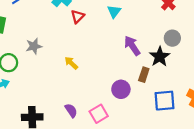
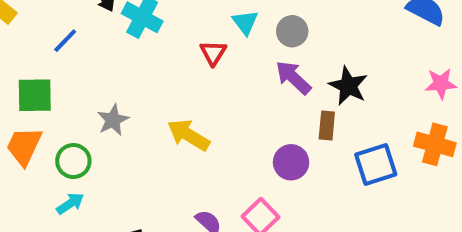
red triangle: (78, 16) -> (213, 53), moved
gray circle: (172, 38) -> (292, 31), moved
yellow arrow: (71, 63) -> (188, 135), size x1.5

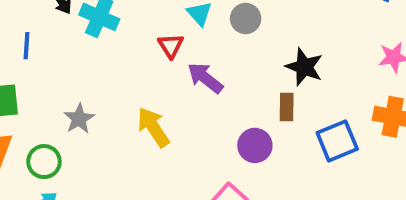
blue line: (65, 41) -> (26, 46), turned -36
purple arrow: (293, 78) -> (205, 78), moved
yellow arrow: (188, 135) -> (153, 127), turned 30

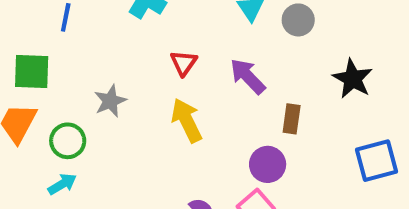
red triangle: (171, 46) -> (184, 63), moved
brown rectangle: (287, 107) -> (292, 119), moved
purple circle: (255, 145) -> (268, 164), moved

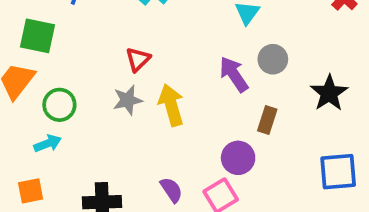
gray circle: (298, 20) -> (273, 59), moved
red triangle: (184, 63) -> (138, 59), moved
gray star: (110, 101) -> (128, 100), moved

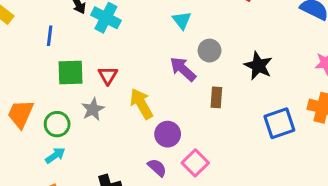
green square: (37, 36) -> (71, 73), moved
gray star: (128, 100) -> (93, 109), moved
purple circle: (238, 158) -> (168, 134), moved

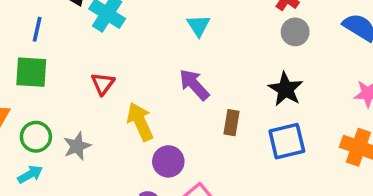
gray circle: (210, 51) -> (295, 32), moved
green square: (71, 73) -> (31, 72), moved
gray star: (93, 109) -> (77, 146), moved
blue square: (279, 123) -> (287, 141), moved

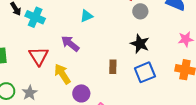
cyan triangle: (198, 26) -> (86, 16), turned 48
red triangle: (103, 84) -> (39, 56), size x1.5
purple arrow: (194, 85) -> (70, 44), moved

